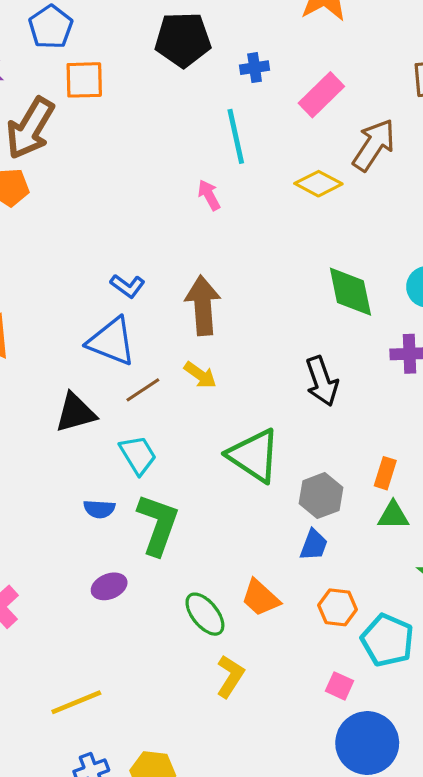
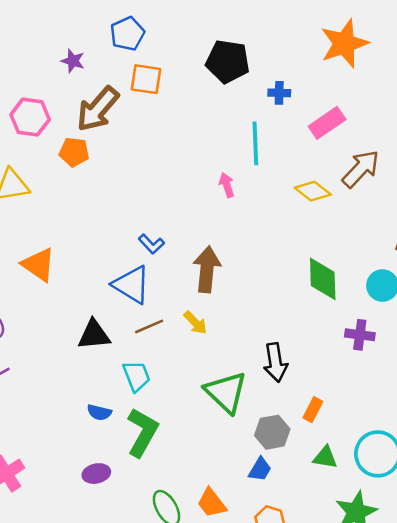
black arrow: (322, 381) -> (275, 362), moved
orange rectangle: (385, 473) -> (313, 410), moved

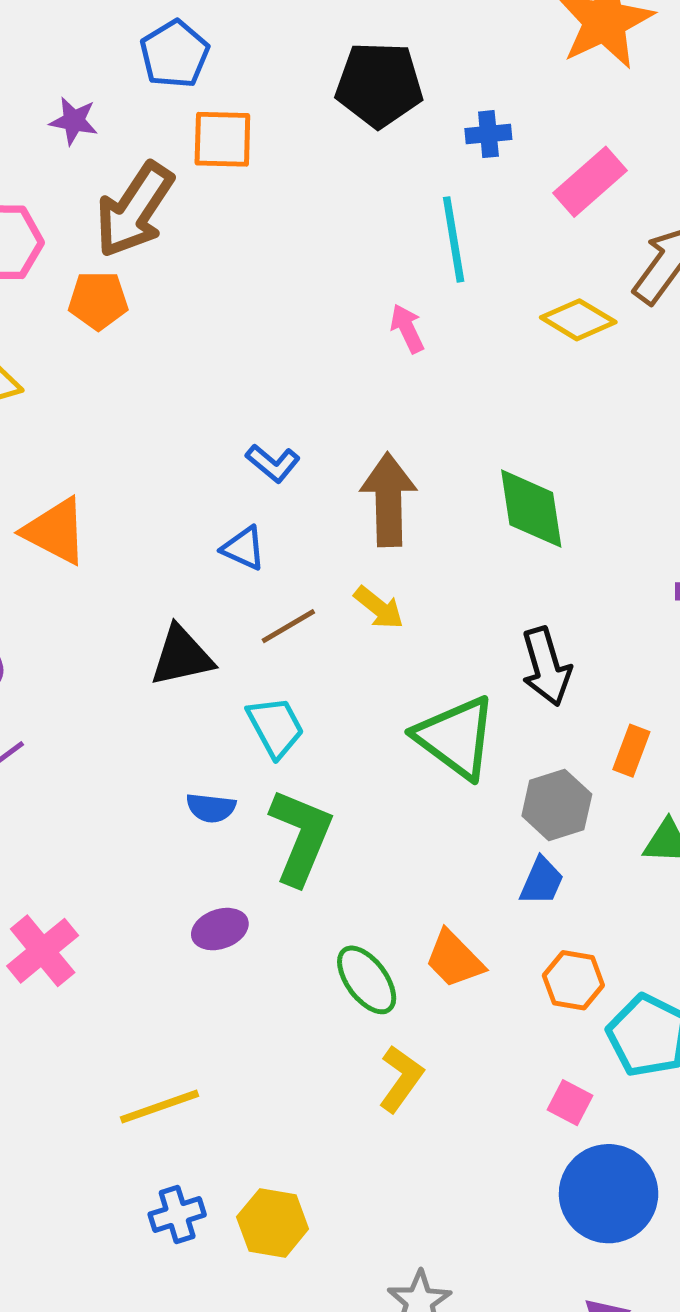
green diamond: (323, 279) -> (531, 509), moved
blue triangle: (132, 285) -> (244, 548), size x0.6

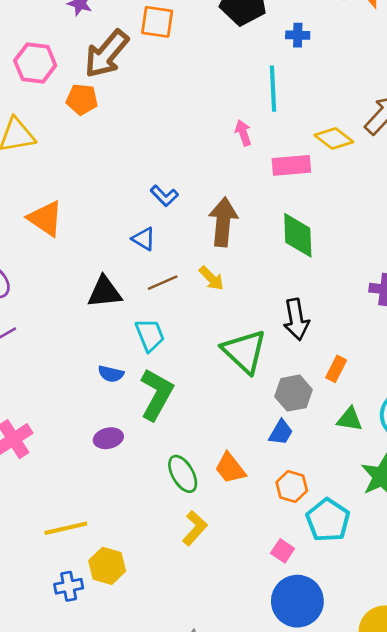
pink rectangle: (590, 182) -> (291, 165), moved, turned 30
yellow hexagon: (273, 1223) -> (107, 566), moved

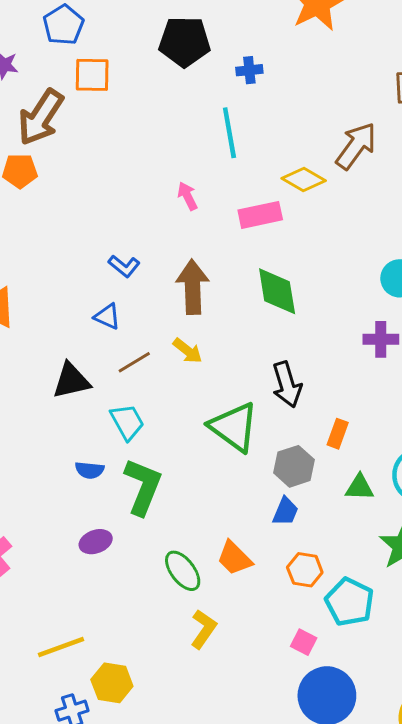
pink arrow: (243, 133) -> (187, 196), moved

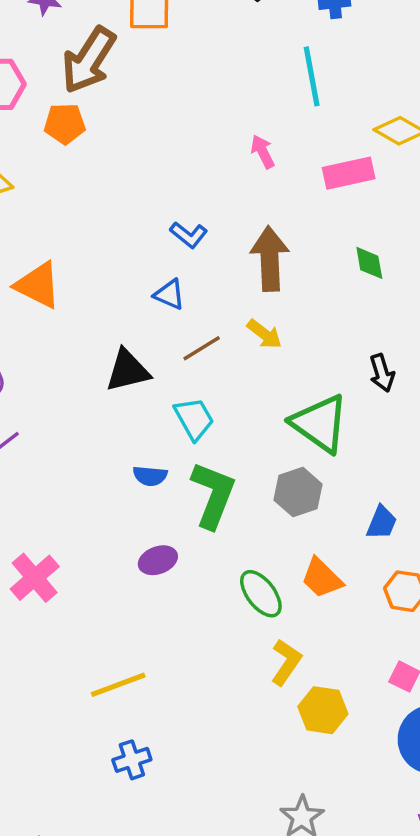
green diamond: (277, 291) -> (369, 263), size x0.6
black arrow: (287, 385) -> (382, 373), size x0.7
gray hexagon: (294, 466) -> (298, 492), moved
yellow hexagon: (112, 683) -> (323, 710), moved

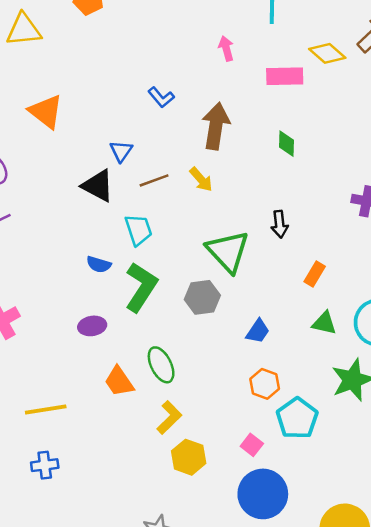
blue triangle: (169, 294) -> (121, 151), moved, turned 30
black triangle: (128, 371) -> (98, 186), turned 30
orange trapezoid: (322, 578) -> (119, 382), moved

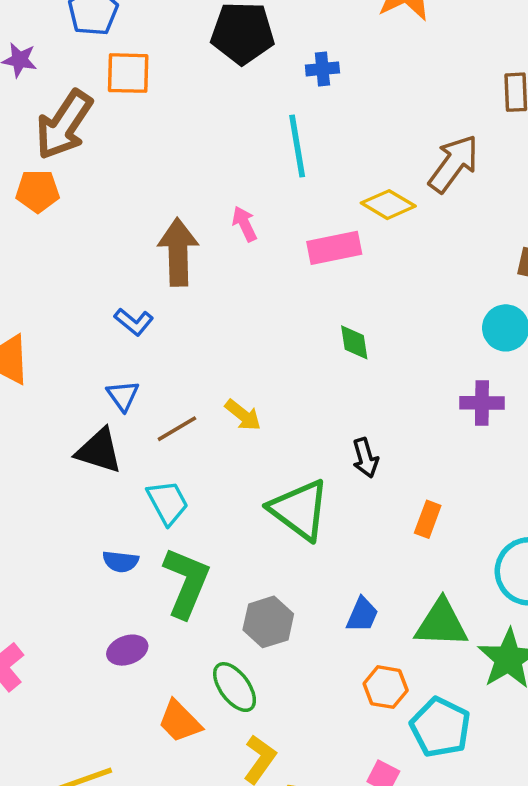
blue L-shape: (161, 97) -> (134, 322), moved
brown arrow: (216, 126) -> (178, 252), moved
gray hexagon: (202, 297) -> (268, 622), moved
green triangle: (324, 323) -> (441, 623), moved, size x1.5

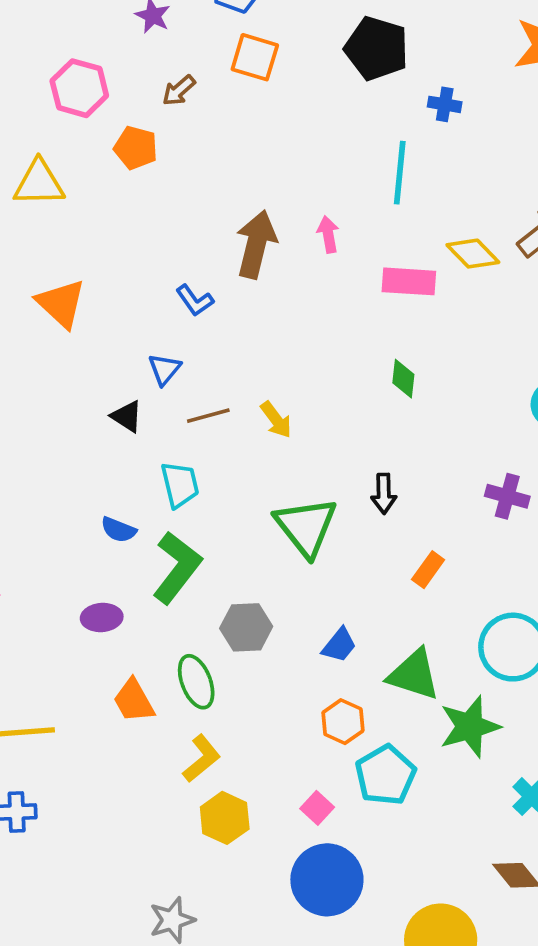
brown arrow: (64, 125) -> (179, 90), size x0.5
purple cross: (482, 403) -> (507, 496), moved
black triangle: (99, 451) -> (127, 416), size x0.7

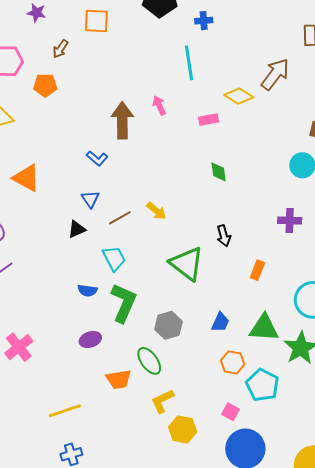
pink rectangle: (409, 281) -> (208, 120), size x0.7
black triangle: (127, 416) -> (77, 229), turned -42
orange trapezoid: (134, 701) -> (119, 379), turned -56
yellow L-shape: (202, 759) -> (162, 401), turned -152

